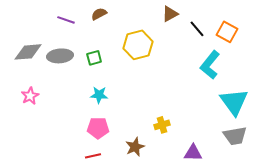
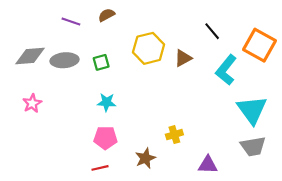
brown triangle: (170, 14) -> (183, 58), moved
orange square: (227, 32) -> (260, 45), moved, size x1.4

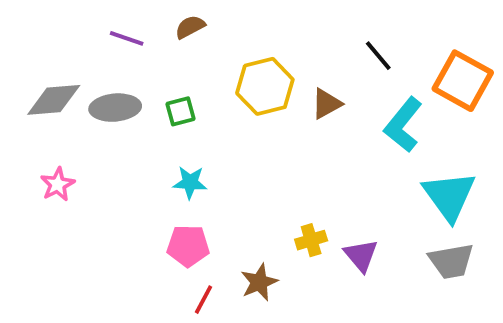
purple triangle: (208, 165) -> (361, 255), moved, turned 48
red line: (100, 168) -> (203, 300), moved, turned -49

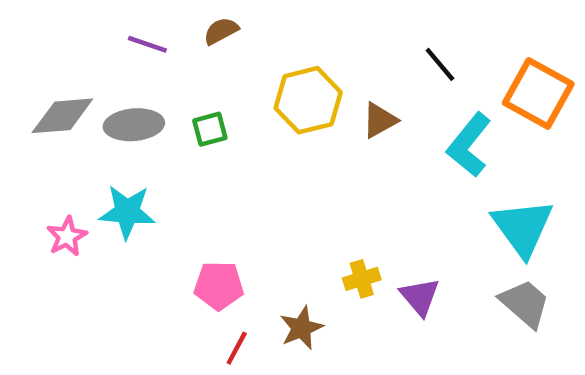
cyan star: (190, 182) -> (127, 212), moved, size x1.4
pink star: (58, 184) -> (67, 236), moved
gray trapezoid: (451, 261) -> (525, 303), turned -129

